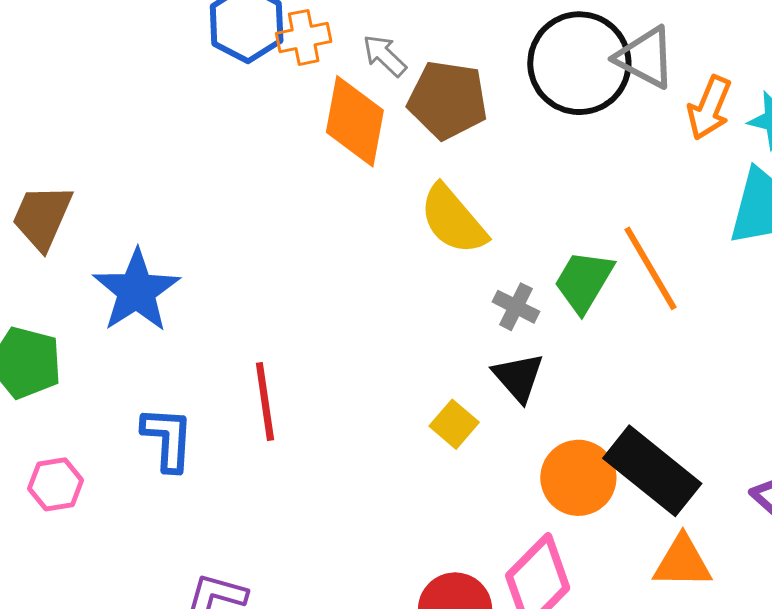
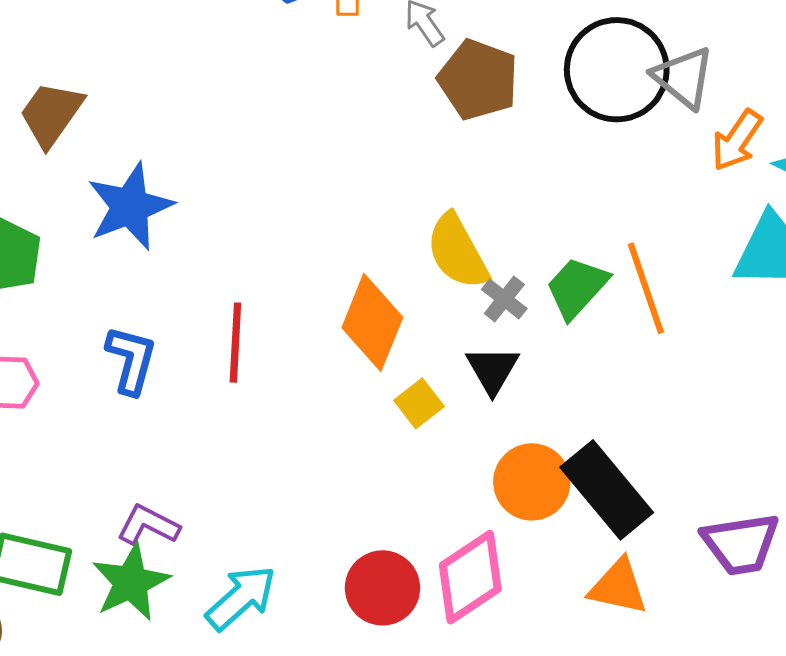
orange diamond: (355, 121) -> (372, 322), moved
yellow semicircle: (453, 220) -> (457, 252), moved

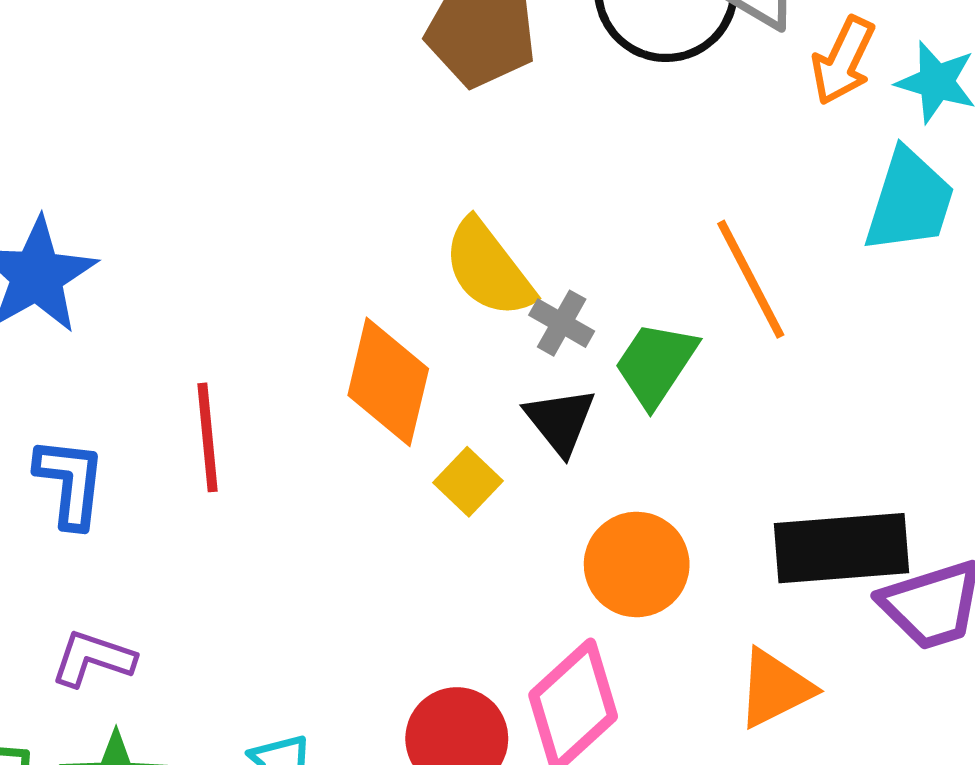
green trapezoid: (577, 288) -> (656, 364), moved
black rectangle: (607, 490) -> (841, 548), moved, turned -46
purple L-shape: (148, 525) -> (93, 659), moved
orange triangle: (618, 587) -> (775, 688), turned -30

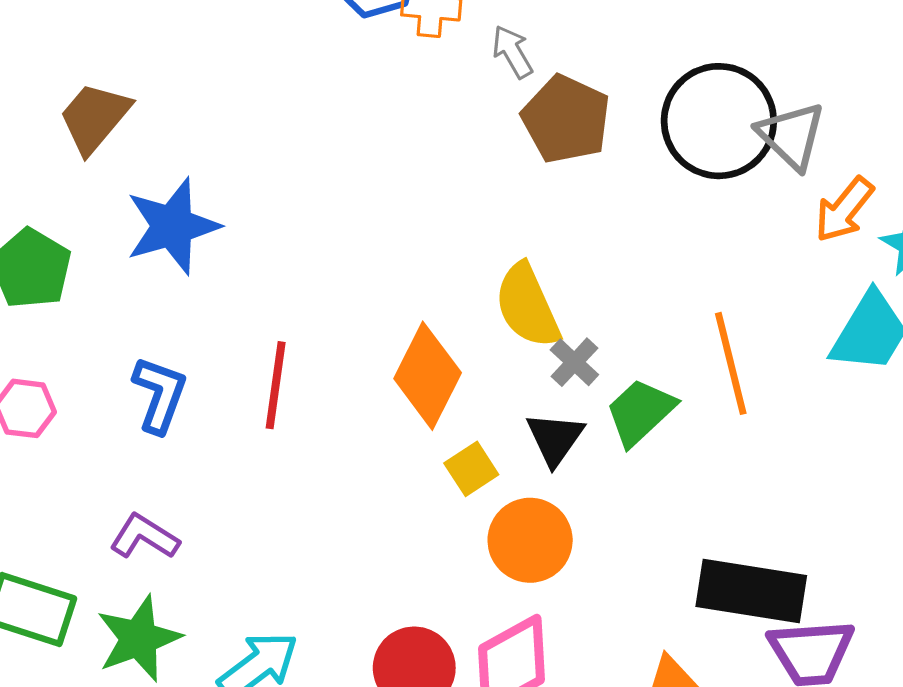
orange circle: (637, 564) -> (530, 540), moved

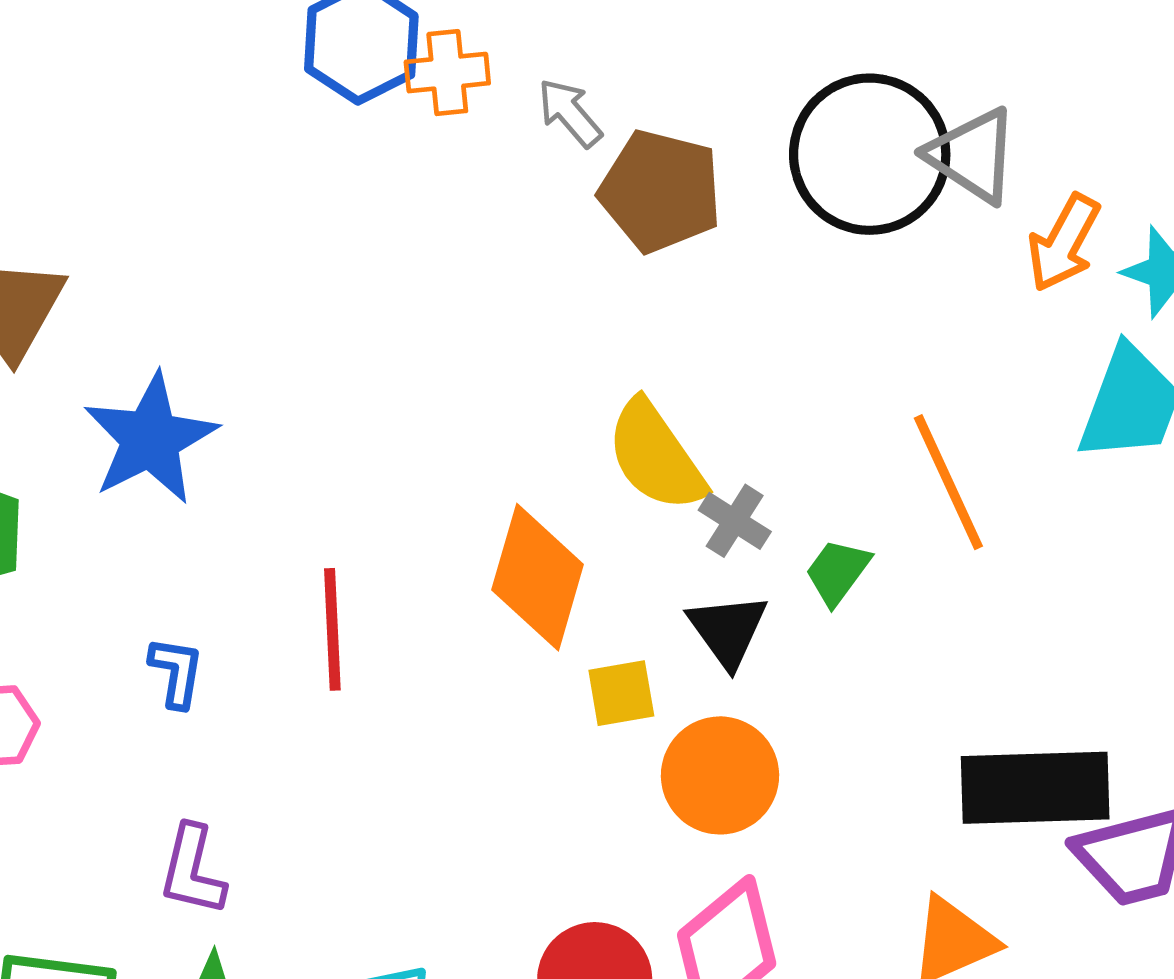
blue L-shape: (160, 395) -> (176, 672), size x0.7
green trapezoid: (640, 412) -> (838, 572), size x0.7
yellow square: (471, 469) -> (621, 693), turned 34
purple L-shape: (144, 537) -> (192, 870), turned -98

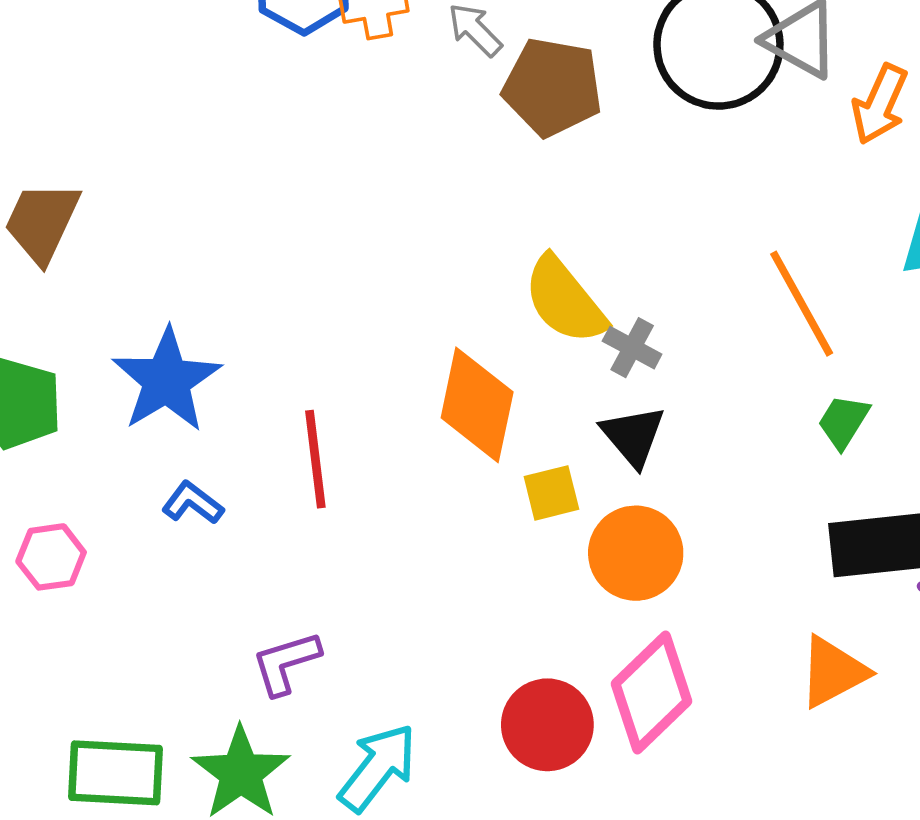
blue star: (150, 439) -> (167, 380), moved
green trapezoid: (838, 572) -> (843, 422), moved
blue L-shape: (176, 672) -> (193, 503), turned -58
purple L-shape: (192, 870) -> (286, 663), moved, turned 64

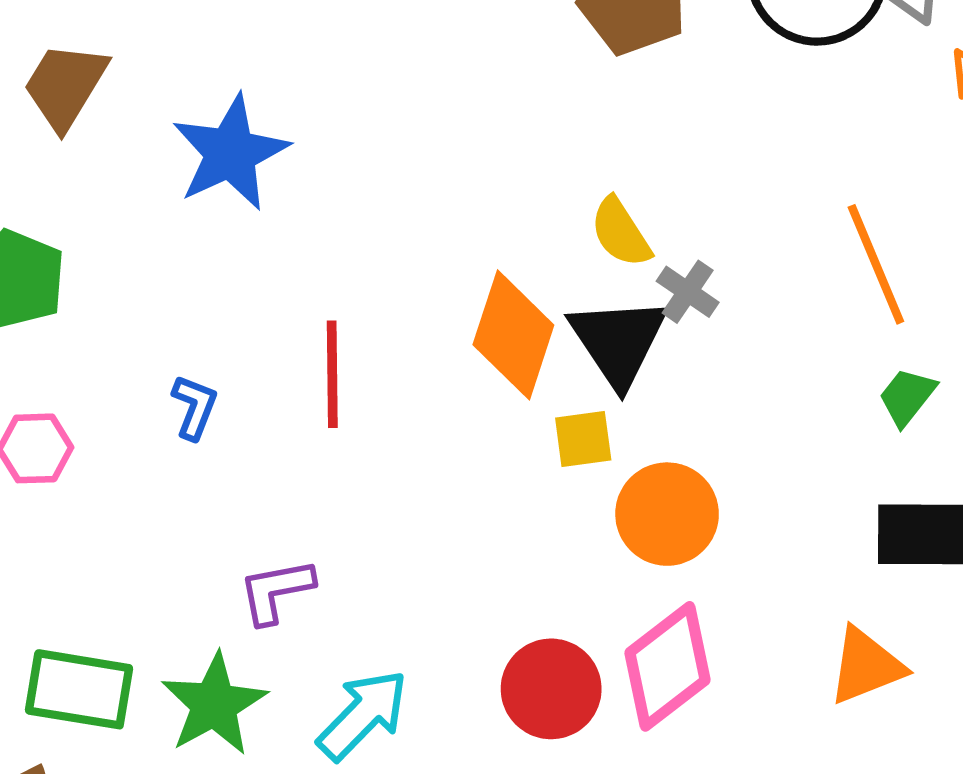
yellow semicircle: (565, 300) -> (621, 232), size x0.7
blue star: (167, 380) -> (230, 153), moved
black triangle: (633, 436) -> (618, 341), moved, size x1.4
blue L-shape: (193, 503) -> (194, 407), turned 68

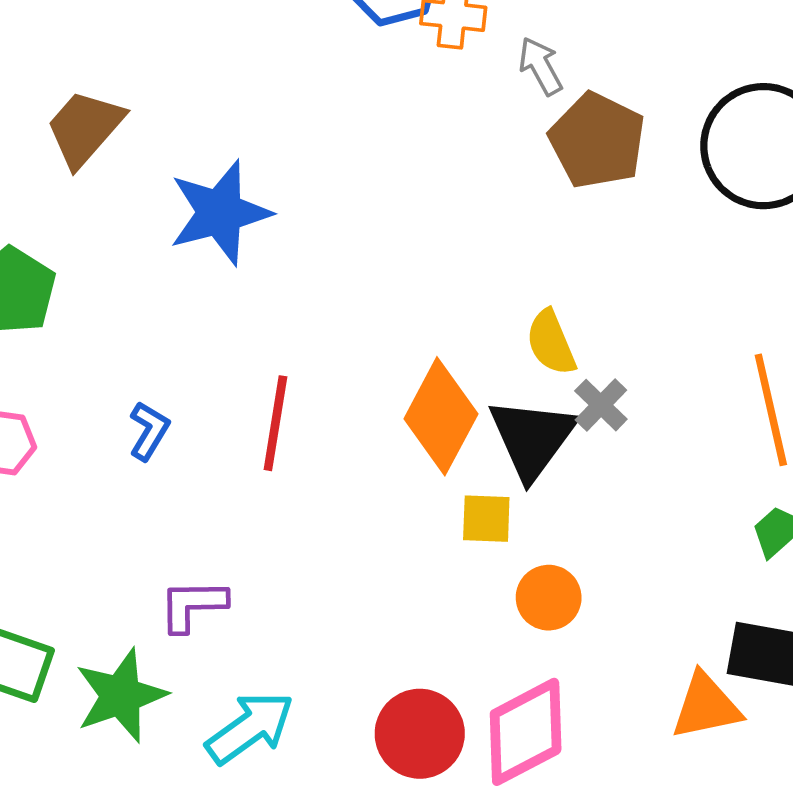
orange circle: (667, 514) -> (549, 598), size x0.7
orange triangle: (866, 666) -> (706, 706), moved

